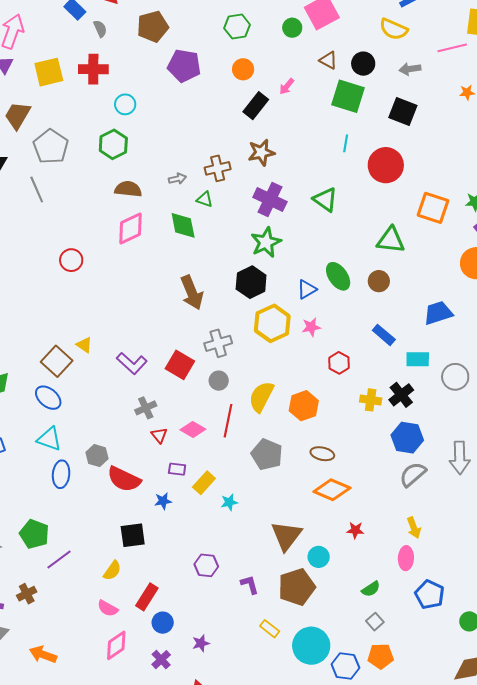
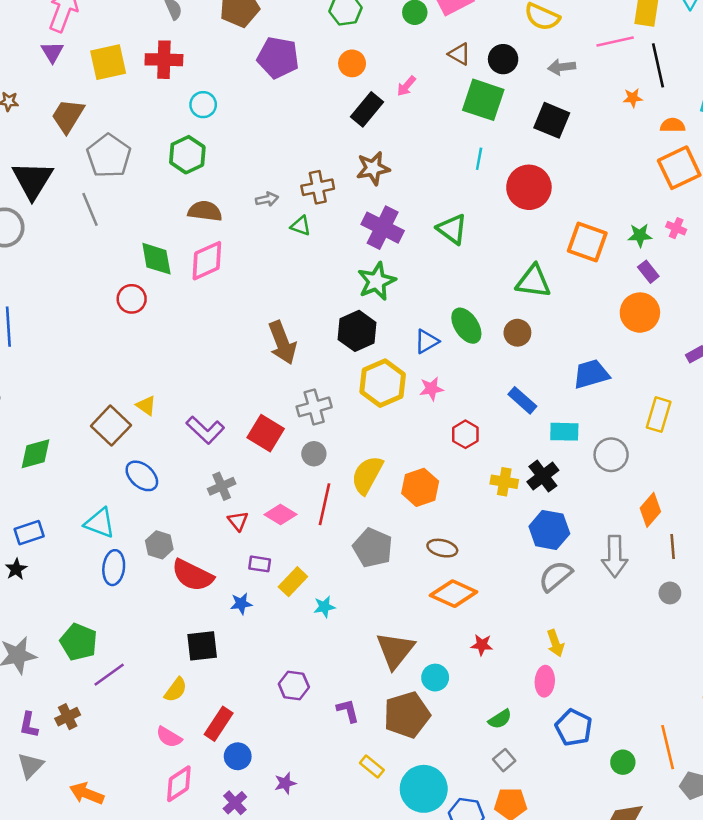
green diamond: (183, 225) -> (156, 259), moved
blue ellipse: (48, 398) -> (142, 476), moved

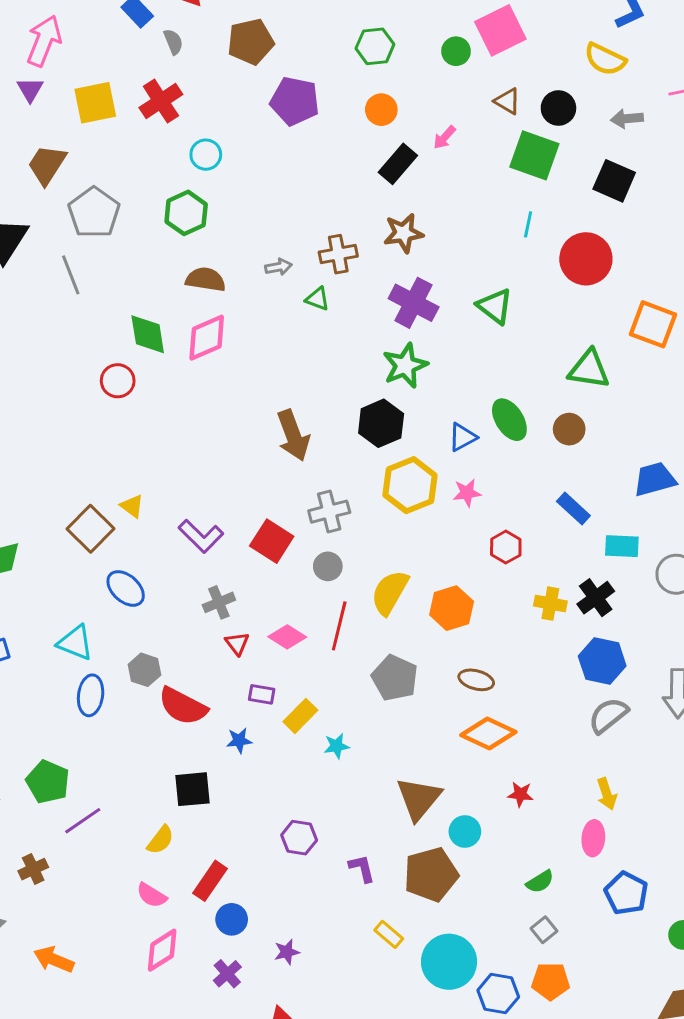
red cross: (164, 60) -> (161, 101), turned -36

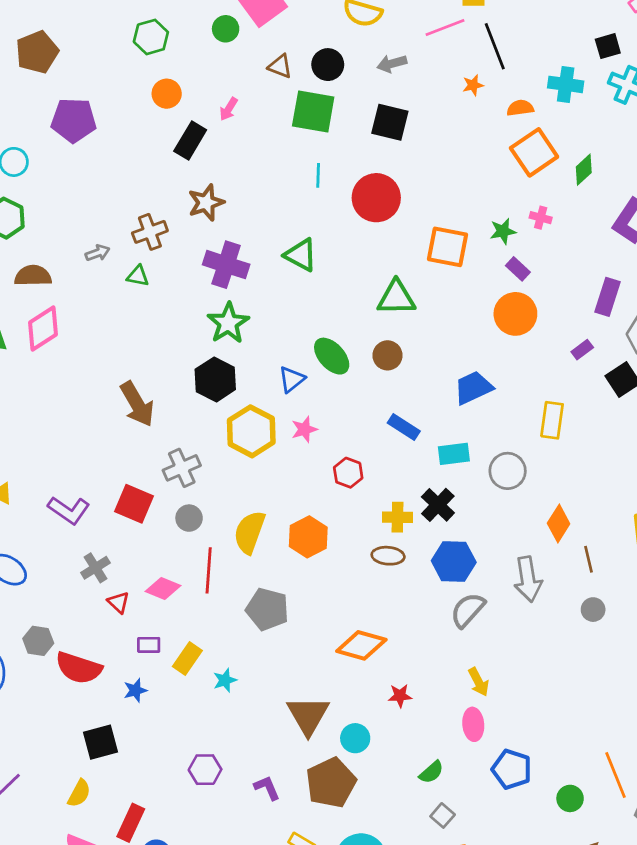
purple pentagon: (295, 101) -> (74, 120), moved
brown ellipse: (476, 680) -> (388, 556), moved

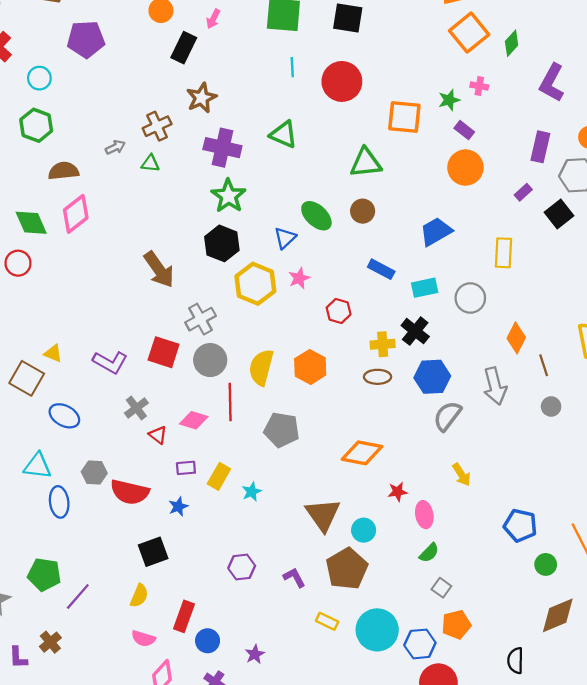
gray circle: (189, 518) -> (210, 360), size x1.5
pink ellipse: (473, 724) -> (424, 515), moved
blue pentagon: (512, 769) -> (520, 525), moved

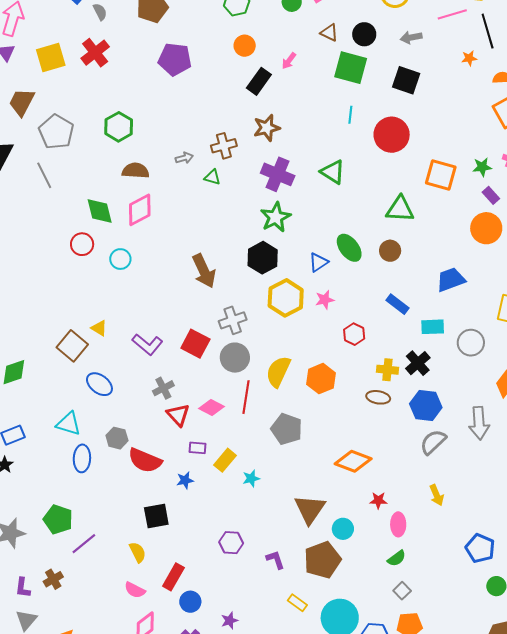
cyan circle: (39, 78) -> (120, 259), moved
red triangle: (158, 435) -> (178, 415), size x1.4
yellow semicircle: (139, 596) -> (138, 552), turned -60

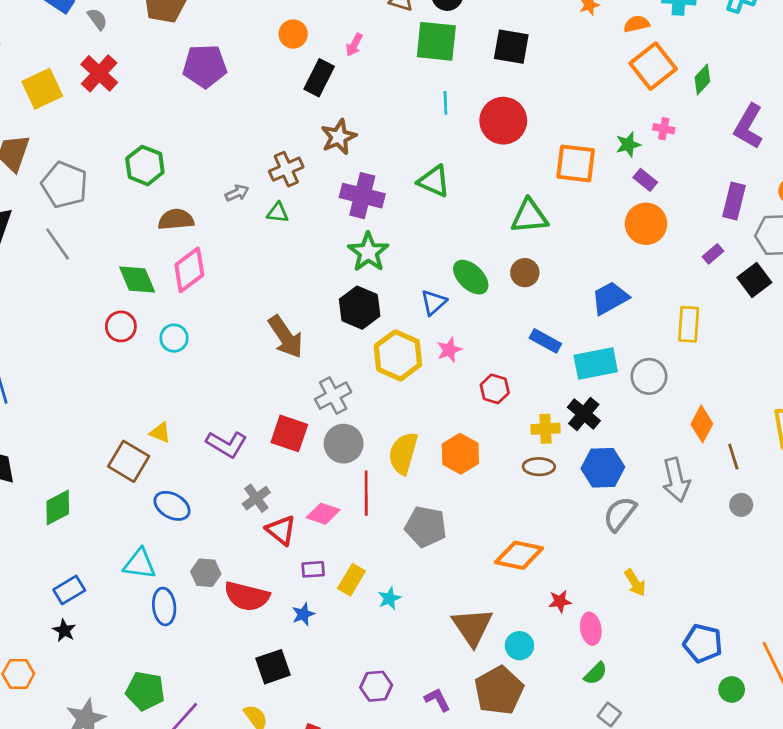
cyan rectangle: (433, 327) -> (596, 363), size x1.4

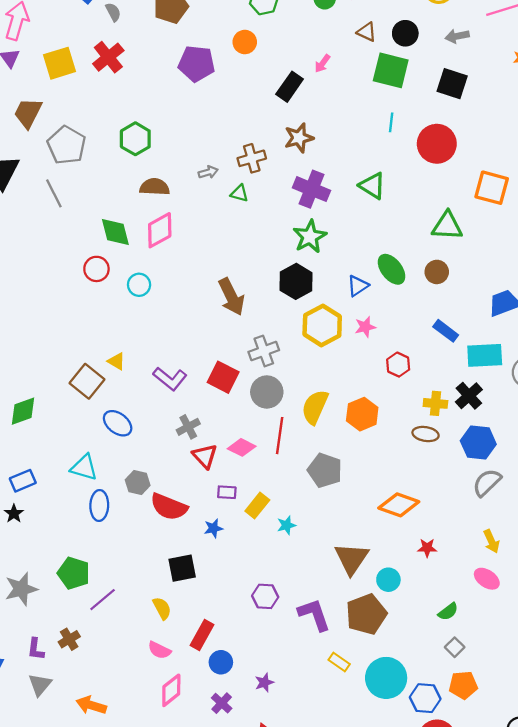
orange circle: (293, 34) -> (245, 42), moved
pink ellipse: (591, 629) -> (487, 579), moved, turned -55
purple L-shape: (437, 700) -> (314, 615), size x1.6

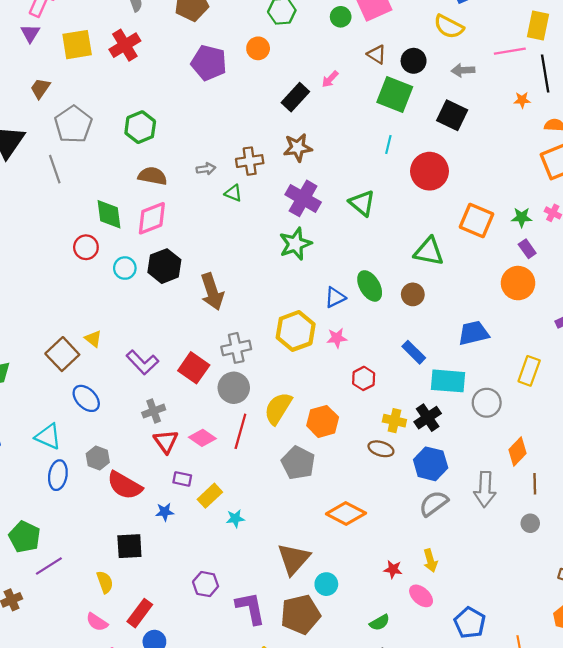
brown trapezoid: (28, 113) -> (40, 88), size x0.7
black hexagon: (296, 281) -> (164, 266), moved
gray pentagon: (325, 470) -> (298, 463), moved
red star: (427, 548) -> (393, 569), moved

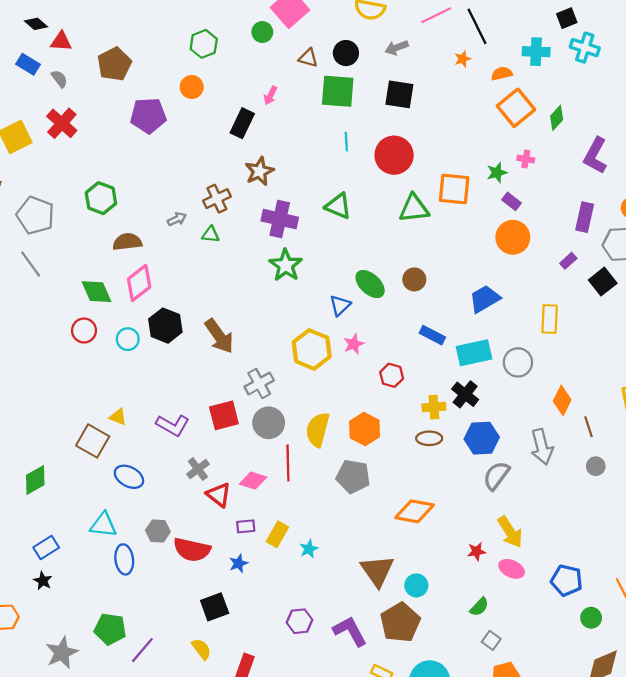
green triangle: (429, 251) -> (414, 208), moved
red square: (194, 368) -> (224, 415), turned -32
yellow arrow: (430, 561) -> (510, 532), size x1.4

